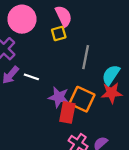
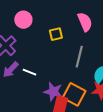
pink semicircle: (64, 16) -> (85, 22), moved
pink circle: (22, 19) -> (23, 20), size x0.7

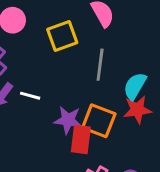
yellow square: (56, 34) -> (62, 36), size x1.5

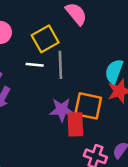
gray line: (100, 65) -> (60, 65), moved
white line: (30, 96) -> (35, 65), moved

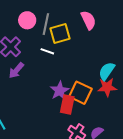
gray line: (60, 65) -> (46, 24), moved
purple star: (62, 110) -> (60, 91), turned 30

